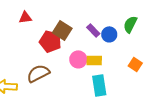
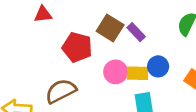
brown square: (62, 30) -> (110, 28), moved
blue circle: (109, 34) -> (158, 66), moved

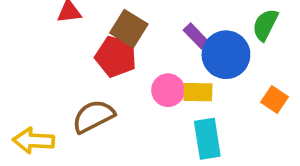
brown square: (110, 28) -> (129, 29), moved
blue circle: (158, 66) -> (226, 55), moved, size x1.6

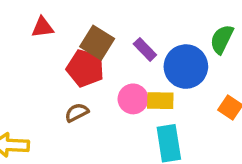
purple rectangle: (196, 36) -> (145, 49), moved
brown semicircle: (93, 116) -> (77, 113), moved, size x0.6

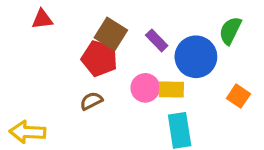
red triangle: (43, 27) -> (42, 19), moved

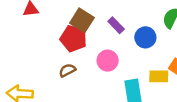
blue circle: (196, 57) -> (145, 37), size x0.7
yellow rectangle: (171, 89) -> (159, 76), moved

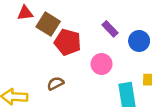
brown square: (82, 20) -> (48, 24), moved
brown semicircle: (67, 70) -> (55, 83), moved

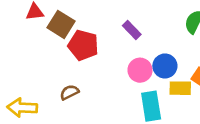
blue circle: (139, 41) -> (165, 66), moved
pink circle: (102, 64) -> (140, 70), moved

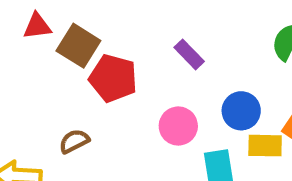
pink circle: (140, 70) -> (178, 126), moved
brown semicircle: (69, 92) -> (74, 141), moved

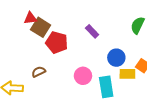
red triangle: (37, 26) -> (30, 18), moved
pink circle: (178, 126) -> (83, 76), moved

